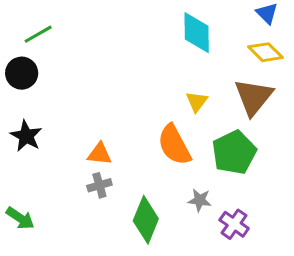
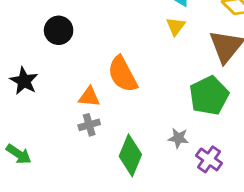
black circle: (22, 73) -> (59, 30), moved
yellow triangle: (197, 102) -> (176, 26), moved
orange semicircle: (174, 145) -> (122, 74), moved

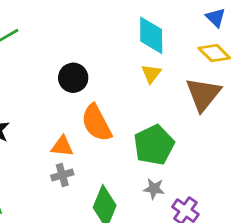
black circle: (59, 30) -> (73, 78), moved
green pentagon: (209, 96) -> (154, 145), moved

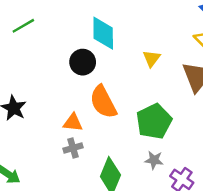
cyan diamond: (151, 35) -> (103, 33), moved

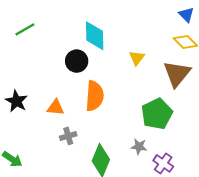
orange semicircle: (103, 102) -> (95, 96), turned -148
green pentagon: (154, 121) -> (157, 114), moved
orange triangle: (73, 123) -> (56, 107), moved

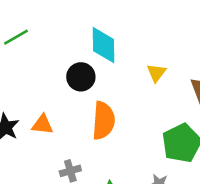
orange triangle: (56, 107) -> (42, 125), moved

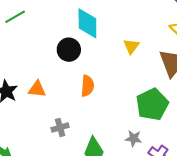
orange semicircle: (103, 121) -> (87, 86), size x0.7

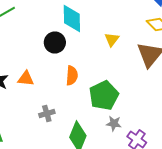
green pentagon: (152, 104) -> (104, 96), moved

